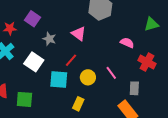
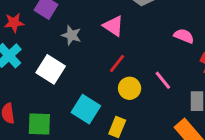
red line: (71, 60) -> (117, 64), moved
cyan square: (59, 80) -> (86, 109), moved, turned 30

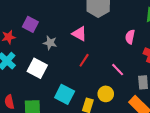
pink semicircle: (184, 36) -> (130, 37), turned -96
yellow circle: (130, 88) -> (106, 94), moved

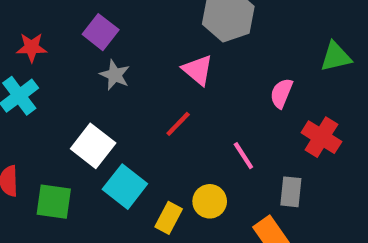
purple square: (30, 24) -> (101, 32), moved
pink triangle: (79, 34) -> (198, 70), moved
white square: (37, 68) -> (93, 146), moved

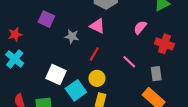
gray star: (115, 75) -> (72, 36), moved
pink semicircle: (281, 93) -> (140, 27), turned 32
cyan square: (125, 187) -> (76, 90), turned 30
yellow circle: (210, 201) -> (97, 78), moved

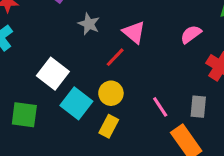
pink triangle: (97, 26) -> (134, 32), moved
pink line: (129, 62) -> (160, 107), moved
cyan square: (76, 90) -> (76, 103), turned -30

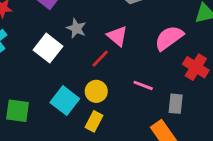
pink semicircle: (191, 34) -> (169, 38), size x1.5
white square: (53, 74) -> (48, 48), moved
pink line: (160, 107) -> (143, 85), moved, turned -36

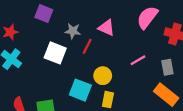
red line: (100, 59) -> (87, 46), moved
pink line: (143, 85) -> (138, 60), turned -35

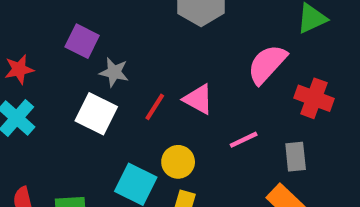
pink triangle: (106, 28) -> (198, 99), moved
gray star: (73, 31) -> (114, 72), moved

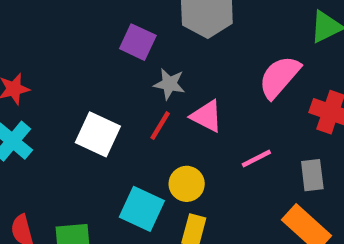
purple square: (82, 41) -> (138, 42), moved
gray star: (114, 72) -> (169, 84), moved

